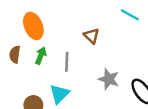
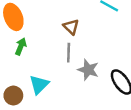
gray line: (67, 62) -> (69, 53), moved

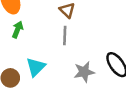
gray star: (88, 70) -> (84, 72), moved, turned -30

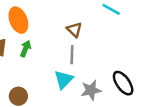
cyan triangle: (36, 67) -> (64, 80), moved

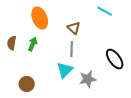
orange ellipse: (18, 20) -> (40, 18), moved
black ellipse: (123, 83) -> (115, 59), moved

